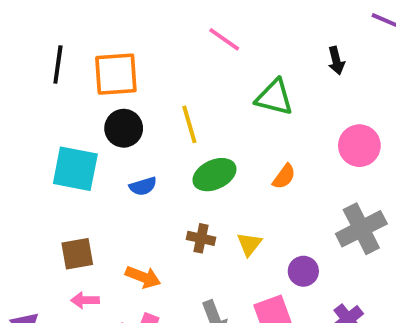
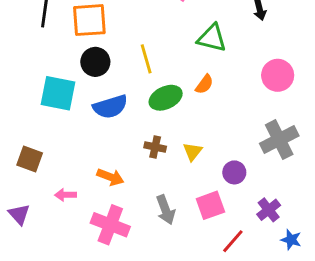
orange semicircle: (284, 177) -> (204, 84), moved
blue semicircle: (143, 186) -> (110, 107), size x1.6
brown square: (77, 254) -> (30, 159), moved, turned 30

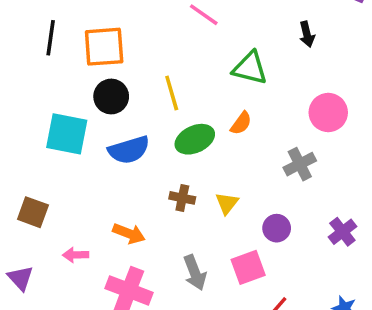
gray cross: (279, 140) -> (300, 164), moved, size x0.7
purple cross: (269, 210) -> (342, 232), moved

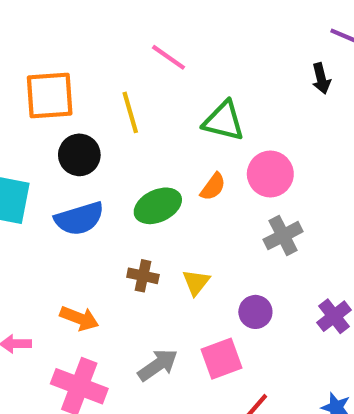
black arrow: (307, 34) -> (321, 79), moved
yellow line: (172, 93) -> (130, 112), moved
black circle: (111, 96) -> (79, 155), moved
pink circle: (328, 113) -> (270, 174), moved
gray arrow: (195, 273) -> (158, 365), turned -104

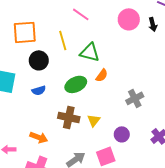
green triangle: (224, 121) -> (90, 52), moved
pink circle: (270, 174) -> (129, 19), moved
blue semicircle: (79, 219) -> (39, 90), size x0.6
brown cross: (143, 276) -> (69, 117), size x1.5

